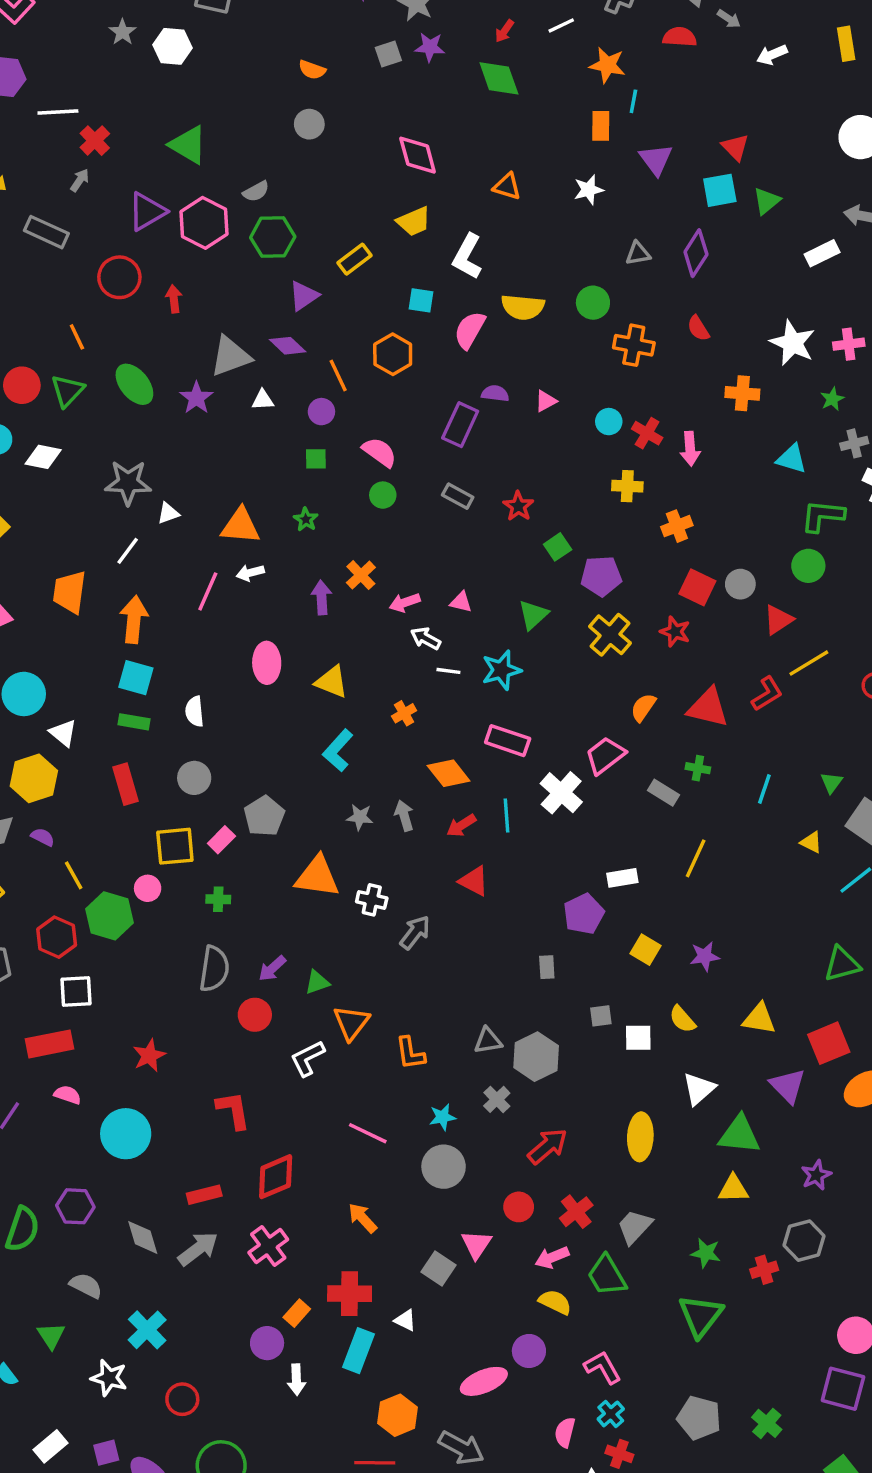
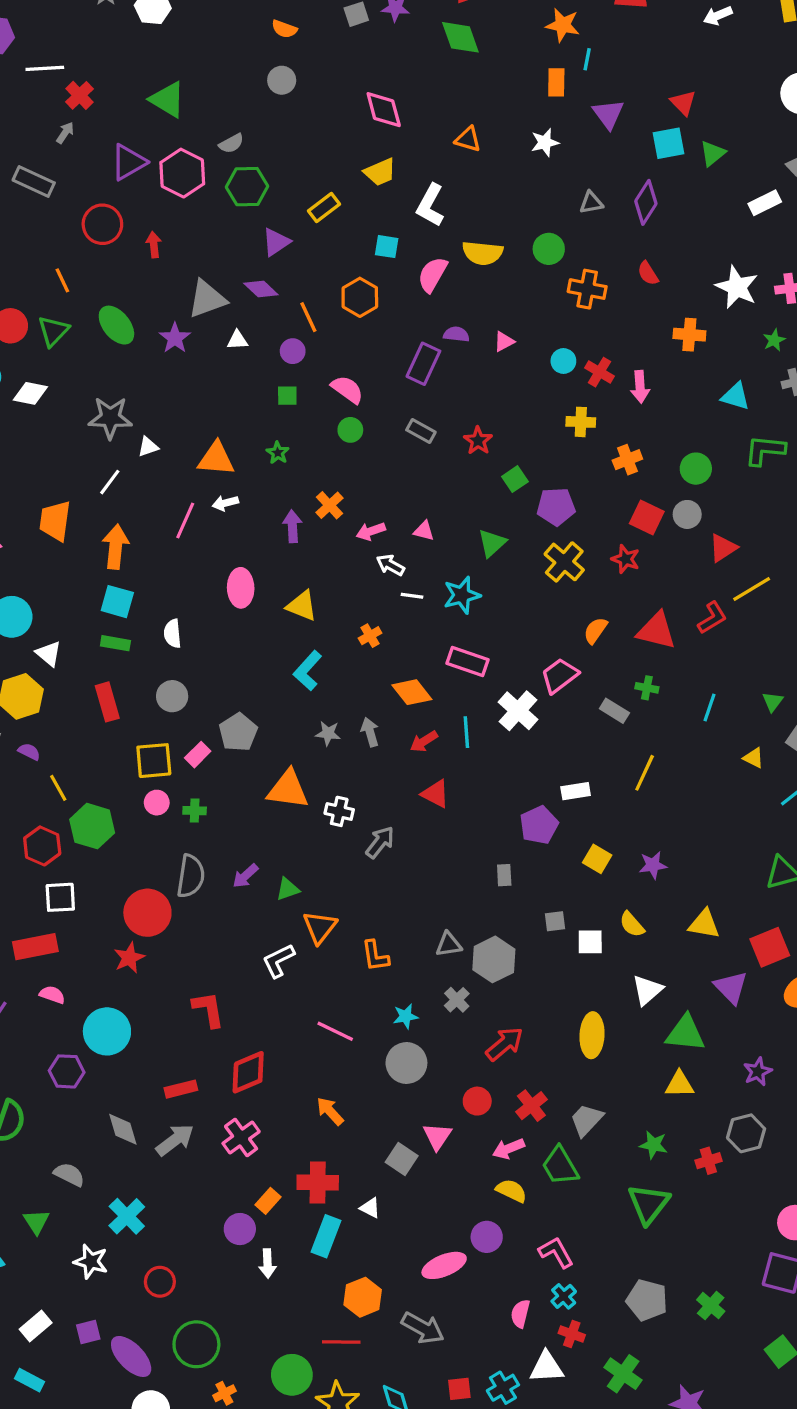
green circle: (808, 566) -> (696, 469), moved
pink circle: (148, 888) -> (157, 803), moved
red circle: (255, 1015) -> (147, 913), moved, size x1.5
purple hexagon: (75, 1206) -> (67, 1071), moved

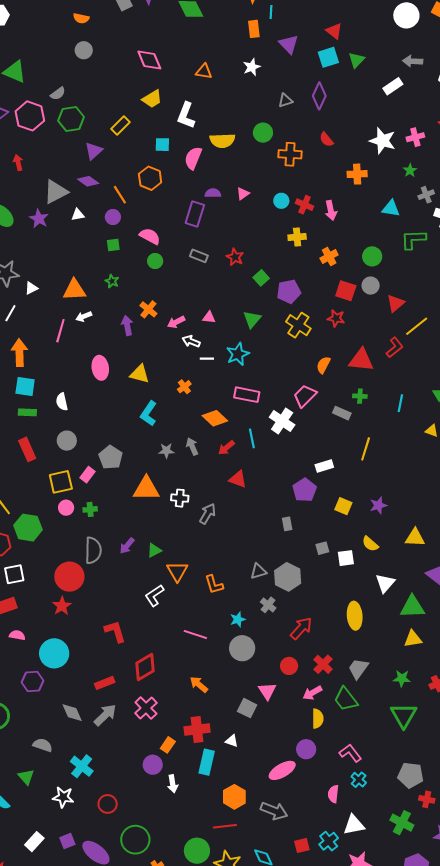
yellow semicircle: (511, 1191) -> (318, 719), turned 72
red cross: (572, 1334) -> (427, 799), moved

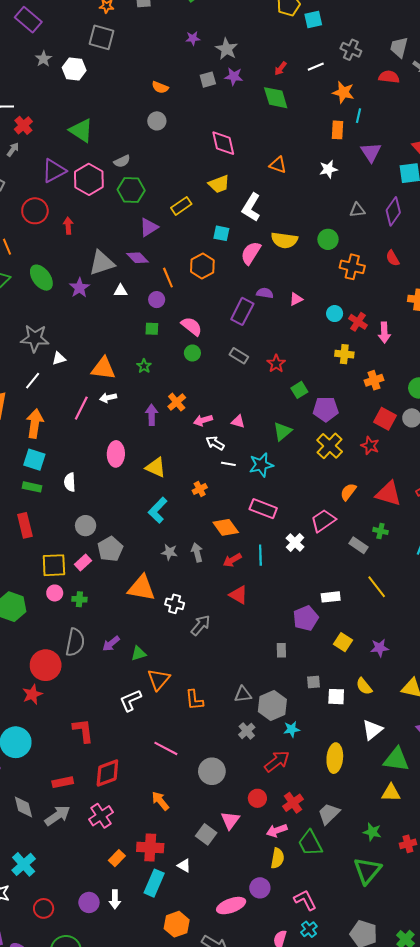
white cross: (282, 421) -> (295, 542), size x0.7
gray circle: (67, 441) -> (86, 526), moved
yellow line: (366, 449) -> (377, 587), turned -65
cyan star: (238, 619) -> (292, 729), moved
purple circle: (153, 765) -> (89, 902), moved

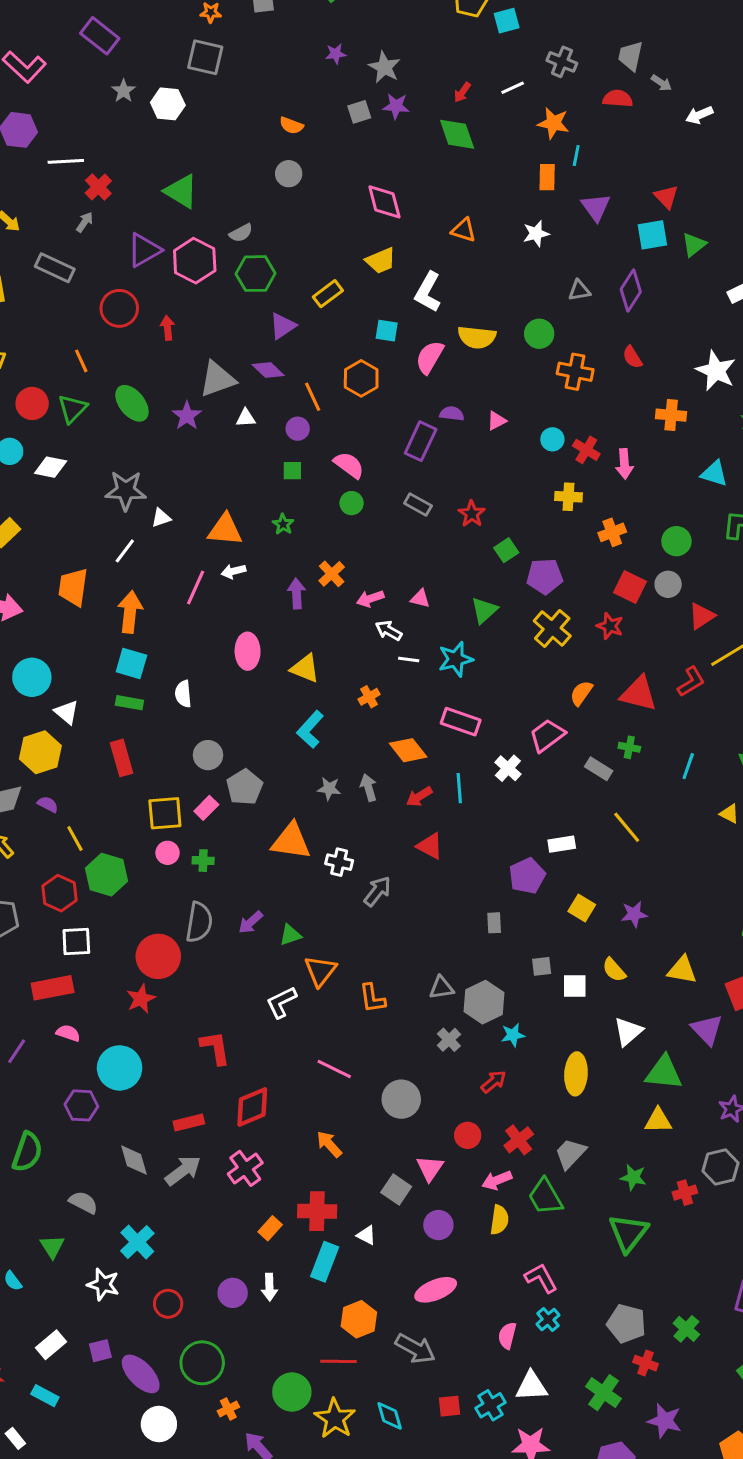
red arrow: (277, 761) -> (494, 1082), size x0.7
purple circle: (260, 888) -> (438, 1225), moved

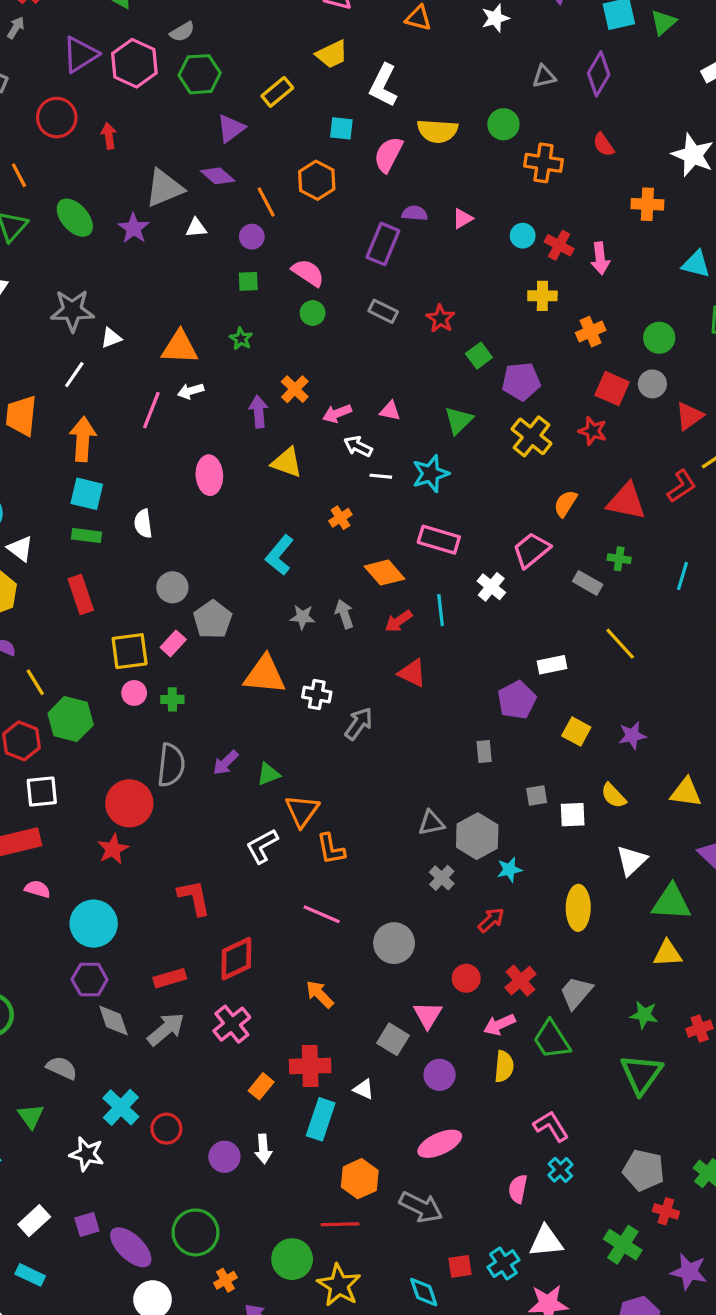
yellow triangle: (305, 668) -> (287, 462), moved
orange L-shape: (372, 998) -> (331, 849), moved
purple hexagon: (81, 1105) -> (90, 979), moved
red circle: (168, 1304) -> (166, 1129), moved
cyan diamond: (390, 1416) -> (424, 1292), moved

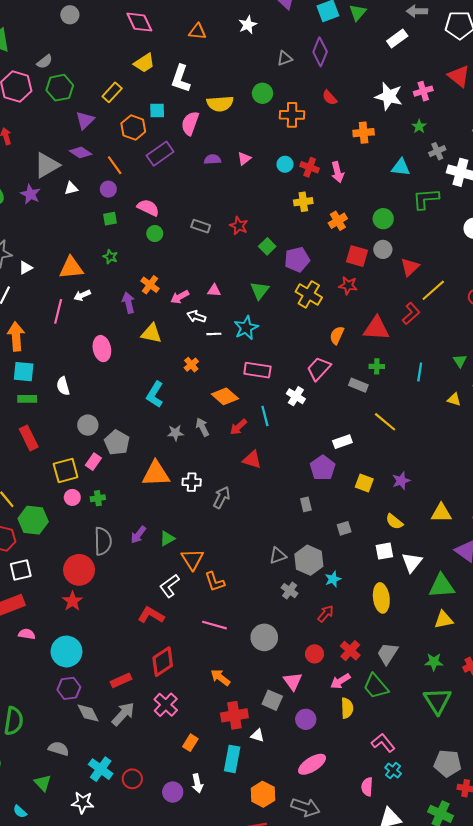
orange hexagon: (317, 180) -> (133, 127), moved
purple rectangle: (383, 244) -> (160, 154), moved, turned 40
white square: (573, 815) -> (384, 551), moved
red L-shape: (194, 897) -> (151, 615), moved, turned -40
red cross: (310, 1066) -> (234, 715), moved

